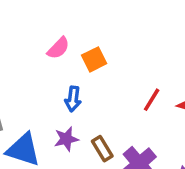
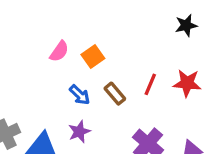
blue arrow: (73, 99) -> (80, 95), turned -45
brown rectangle: (102, 149) -> (115, 94), moved

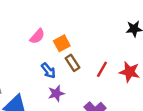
brown rectangle: (115, 94) -> (72, 63), moved
purple star: (79, 132) -> (56, 93), moved

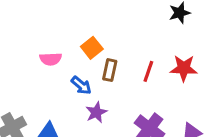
pink semicircle: (37, 36) -> (51, 59), moved, turned 56
brown rectangle: (72, 63) -> (110, 70), turned 56

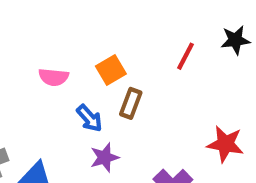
red star: (184, 68) -> (225, 144), moved
red line: (148, 71) -> (186, 56), moved

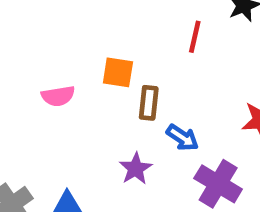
orange square: (111, 70) -> (118, 72), turned -36
blue arrow: (89, 118) -> (182, 138), moved

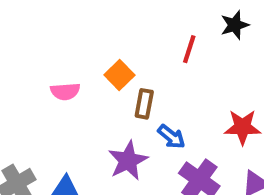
orange square: (118, 72) -> (119, 75), turned 32
purple star: (136, 169) -> (128, 161), size x1.4

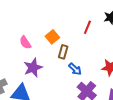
pink semicircle: (65, 91) -> (25, 43), turned 56
purple star: (128, 161) -> (33, 68), moved

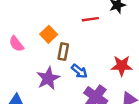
red line: (87, 27) -> (90, 19), turned 64
purple star: (33, 68) -> (48, 78), moved

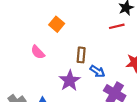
red line: (90, 19) -> (117, 26), moved
orange square: (49, 34) -> (57, 24), moved

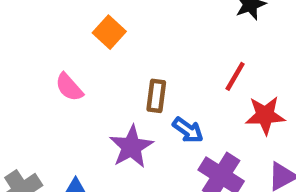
red line: (117, 26) -> (235, 76), moved, turned -48

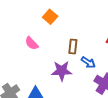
purple star: (131, 147) -> (62, 71), turned 30

